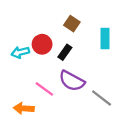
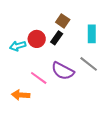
black rectangle: (65, 52) -> (57, 38), moved
gray line: (102, 98) -> (89, 64), moved

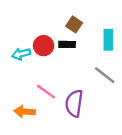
black rectangle: (57, 38) -> (67, 44), turned 56
purple semicircle: (63, 71) -> (74, 103), moved, turned 70

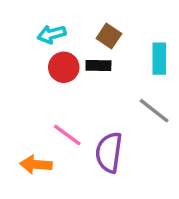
cyan arrow: (21, 54) -> (52, 34), moved

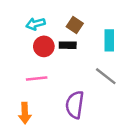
pink line: (67, 135) -> (37, 79), moved, turned -42
orange arrow: (36, 165) -> (25, 113), turned -96

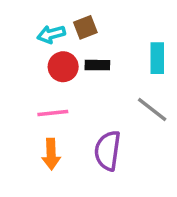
brown square: (75, 25) -> (85, 27), moved, turned 35
orange arrow: (25, 113) -> (51, 154), moved

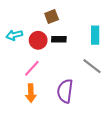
cyan arrow: (51, 34) -> (14, 35), moved
pink line: (53, 113) -> (32, 68), turned -42

